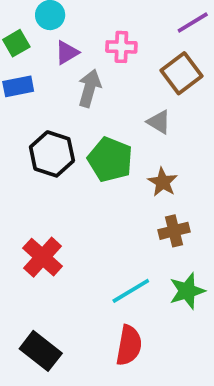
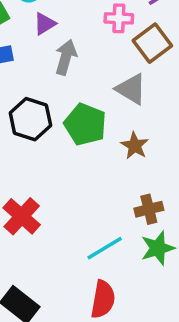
pink cross: (121, 47) -> (119, 18), moved
gray triangle: (159, 122) -> (131, 89), size x1.4
brown cross: (174, 231) -> (149, 209), moved

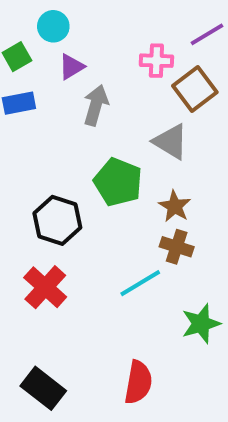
black hexagon: (30, 119) -> (57, 220), moved
brown cross: (149, 209) -> (177, 247), moved, turned 32
cyan line: (105, 248) -> (140, 283), moved

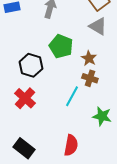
gray triangle: (171, 142) -> (98, 26), moved
cyan line: (140, 283) -> (72, 96), turned -30
green star: (201, 324) -> (102, 116), turned 30

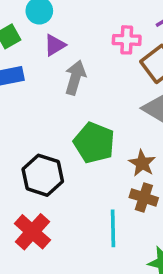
cyan line: (72, 96) -> (113, 228), turned -30

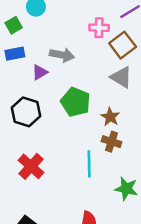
purple triangle: (55, 45) -> (40, 72), moved
gray arrow: (75, 78) -> (62, 55), turned 85
black hexagon: (43, 175) -> (26, 112), moved

